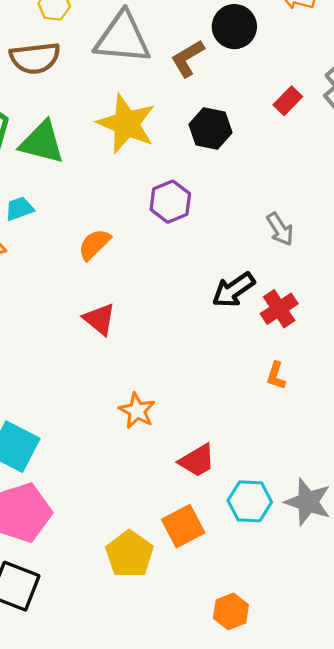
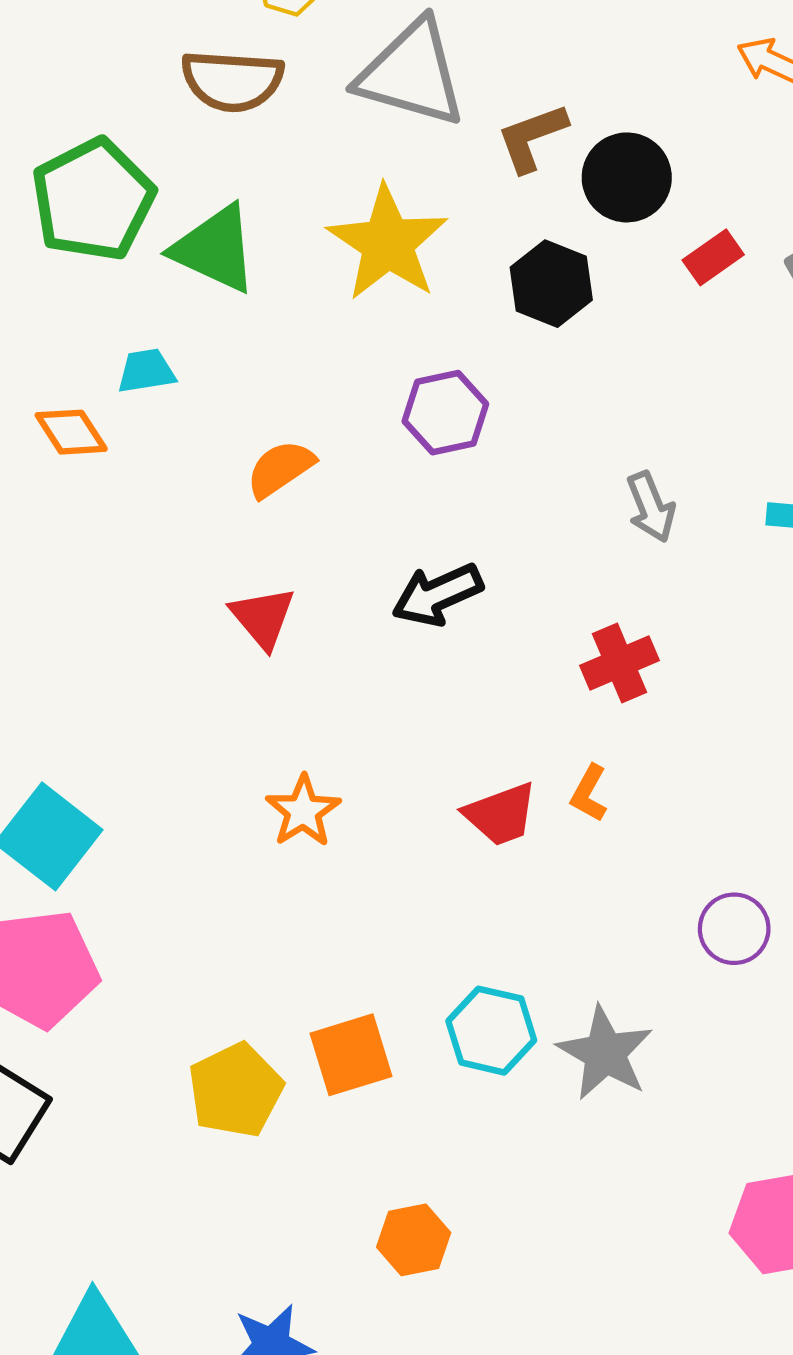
black circle: (234, 27) -> (627, 177), moved
black arrow: (233, 290) -> (437, 595), moved
red trapezoid: (197, 461) -> (501, 814), moved

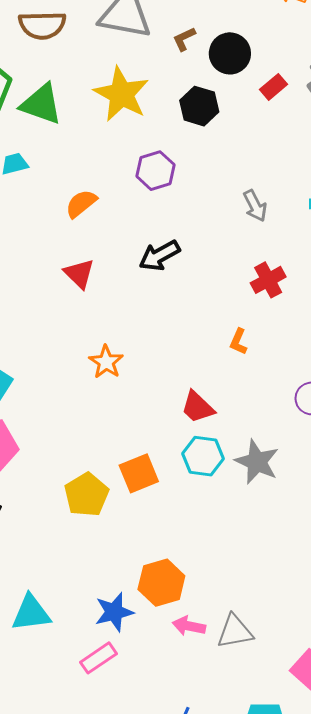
brown L-shape: (532, 138) -> (184, 39), size x0.7
red cross: (620, 663) -> (268, 280), moved
red trapezoid: (501, 814) -> (198, 407), moved, turned 69
orange hexagon: (414, 1240) -> (161, 583), moved, size x1.4

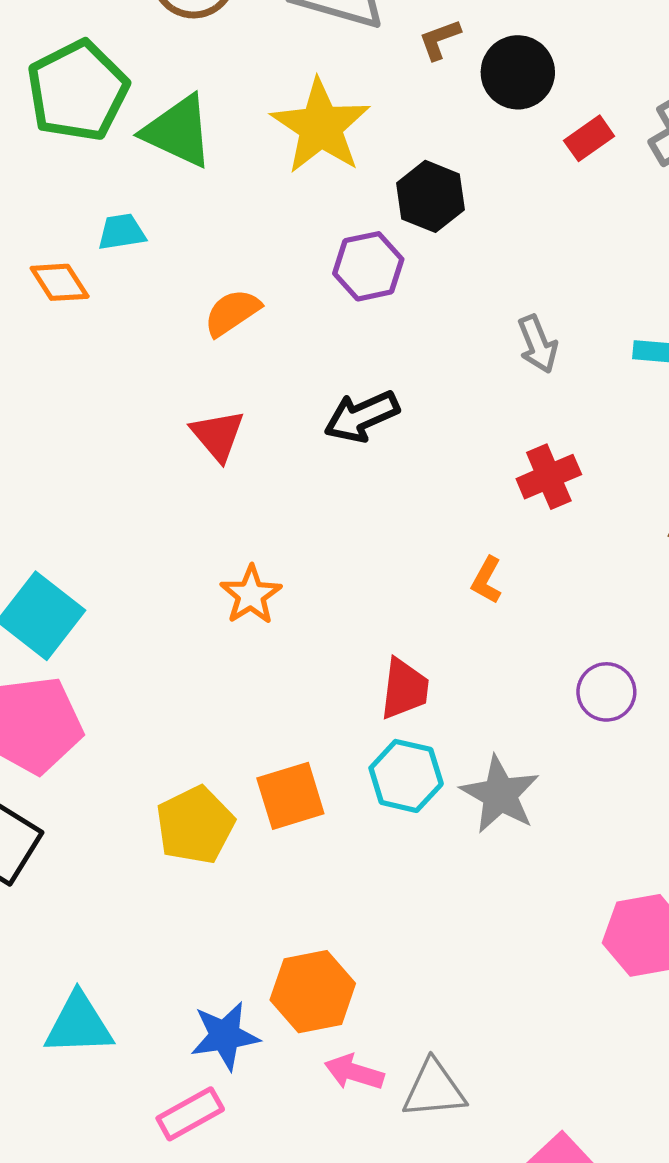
black hexagon: (199, 106) -> (430, 196), moved
red trapezoid: (198, 407) -> (404, 689), turned -132

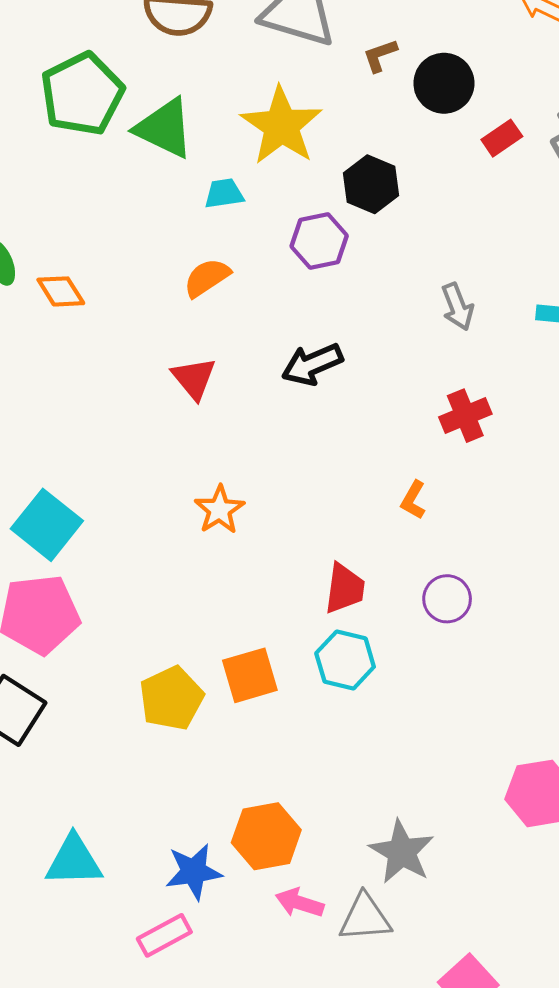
cyan trapezoid: (122, 232) -> (224, 194), moved
orange diamond: (60, 282) -> (61, 291), moved
purple circle: (606, 692) -> (447, 599), moved
gray star: (500, 795) -> (402, 852), moved

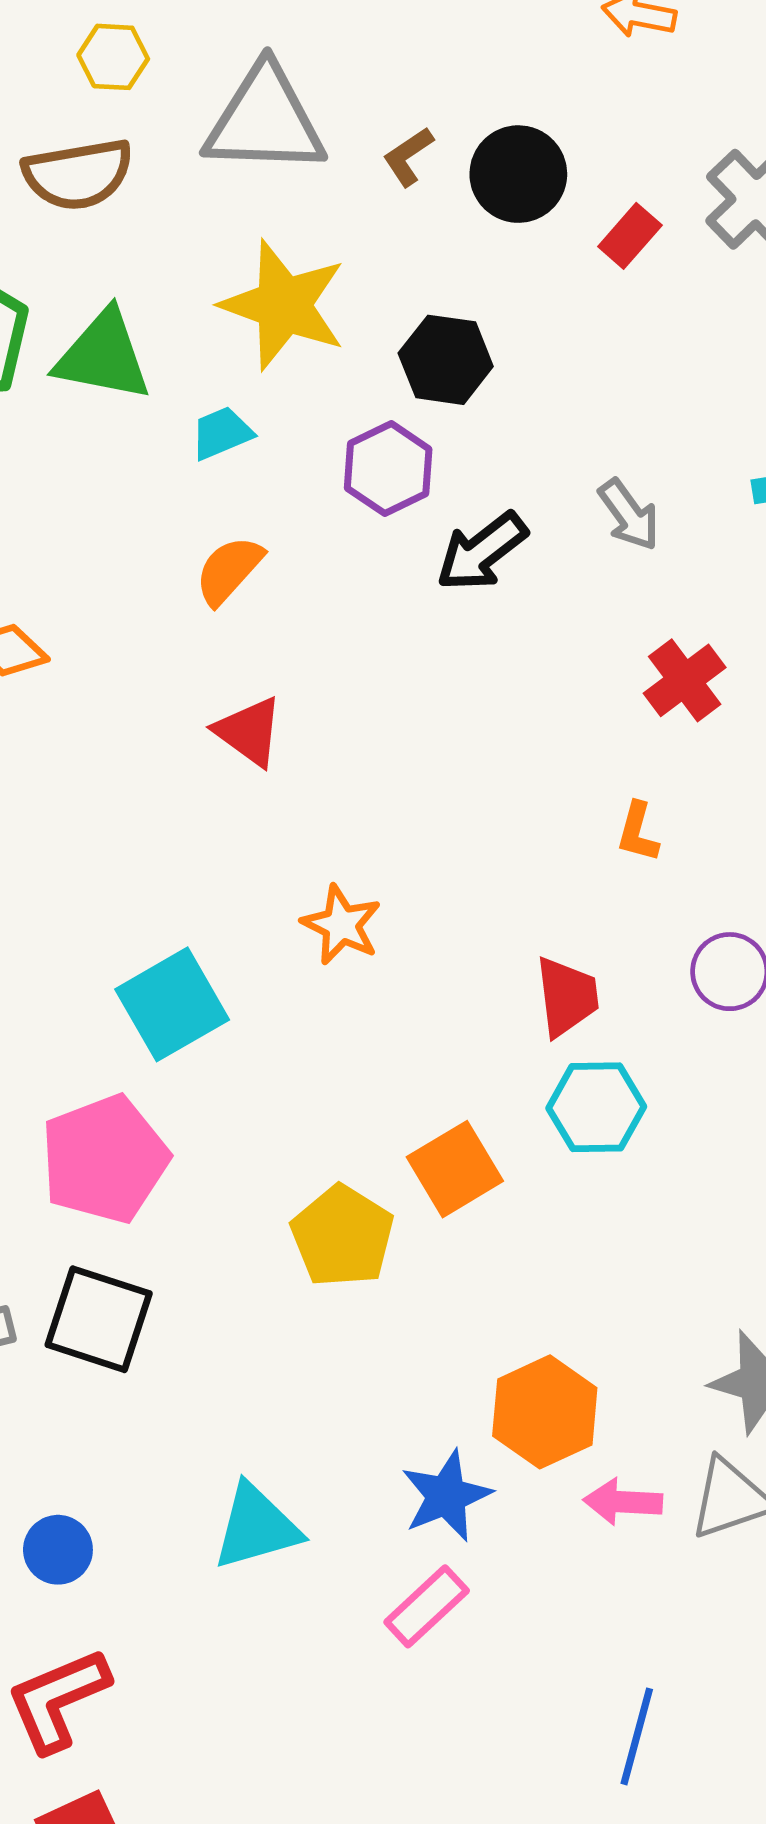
black arrow: (312, 364) -> (482, 552), moved
cyan square: (47, 525) -> (172, 1004), moved, turned 36

